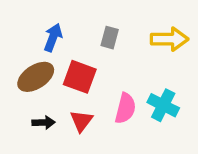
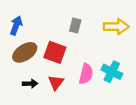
blue arrow: (53, 38) -> (16, 26), moved

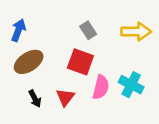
gray rectangle: (75, 26) -> (88, 30), turned -48
red square: (55, 52) -> (80, 62), moved
black arrow: (30, 84) -> (35, 99), turned 64

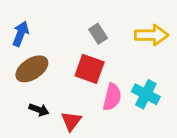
red triangle: (65, 97) -> (71, 121), moved
black arrow: (35, 99) -> (39, 110), turned -42

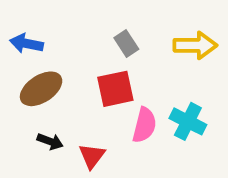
blue arrow: (21, 34) -> (27, 44), turned -100
red square: (90, 69) -> (115, 89), turned -32

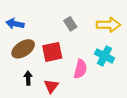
red square: (115, 89) -> (52, 52), moved
cyan cross: (188, 121) -> (104, 56), moved
black arrow: (50, 141) -> (28, 78), turned -112

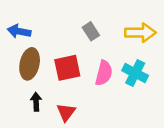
brown ellipse: (23, 49) -> (30, 64), turned -45
pink semicircle: (80, 69) -> (104, 73), moved

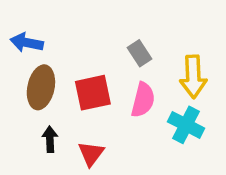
gray rectangle: (91, 31) -> (139, 53), moved
yellow arrow: (140, 33) -> (193, 77), moved, turned 88
cyan cross: (135, 73) -> (186, 125), moved

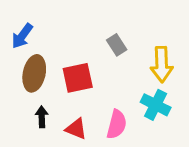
blue arrow: (27, 43) -> (22, 36), turned -65
pink semicircle: (143, 100) -> (117, 124), moved
red triangle: (91, 154) -> (76, 129), turned -45

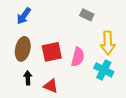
blue arrow: (22, 36) -> (24, 16), moved
gray rectangle: (117, 45) -> (87, 15), moved, turned -32
pink semicircle: (117, 124) -> (78, 57), moved

